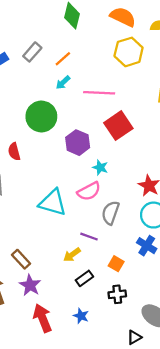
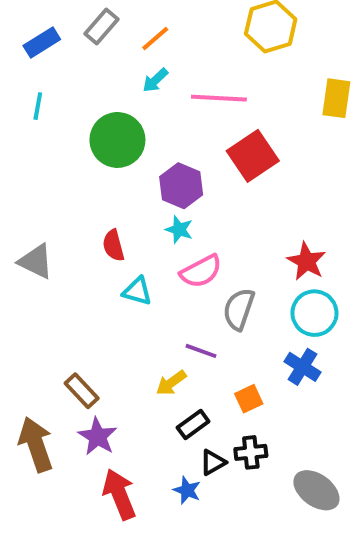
red semicircle: (14, 152) -> (113, 245), moved
cyan star: (100, 167) -> (179, 230), moved
cyan triangle: (53, 203) -> (137, 291), size x0.6
orange square: (116, 264) -> (249, 399), turned 35
black triangle: (134, 337) -> (213, 462), moved

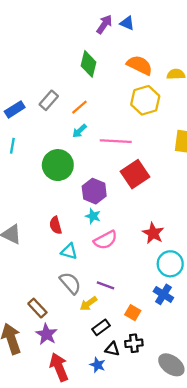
red star: (307, 261) -> (153, 233), moved
gray semicircle: (239, 309) -> (70, 283), moved, turned 120
orange square: (249, 399) -> (133, 313), turned -35
black triangle: (213, 462) -> (112, 349), turned 42

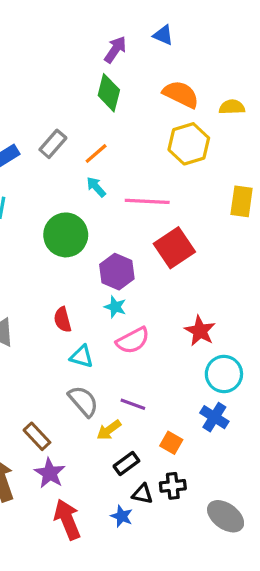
purple arrow: (104, 24) -> (115, 50), moved
cyan arrow: (79, 131) -> (96, 187), turned 91

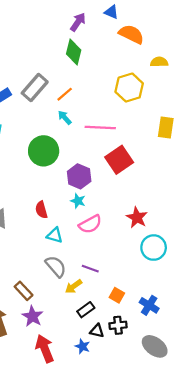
orange semicircle: (181, 94) -> (131, 34), moved
gray rectangle: (53, 144) -> (35, 88), size x1.4
blue cross: (214, 417) -> (149, 305), moved

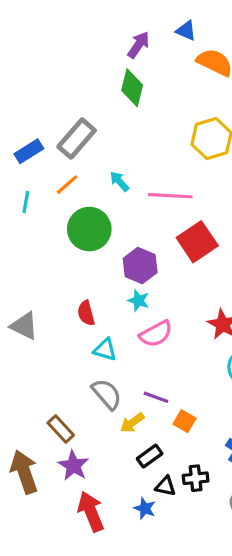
orange line: (65, 94) -> (67, 185), moved
orange square: (117, 295) -> (185, 421), moved

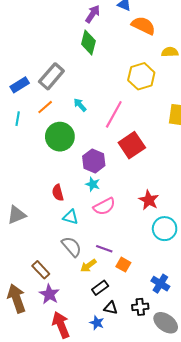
pink line: (170, 196) -> (114, 114), turned -64
gray triangle: (24, 326) -> (17, 215), moved, turned -48
black cross: (196, 478) -> (140, 307), moved

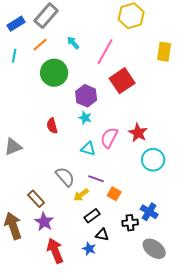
pink semicircle: (104, 206) -> (109, 138), moved, turned 145
cyan triangle: (70, 217) -> (88, 149), moved
black cross: (140, 307) -> (130, 223), moved

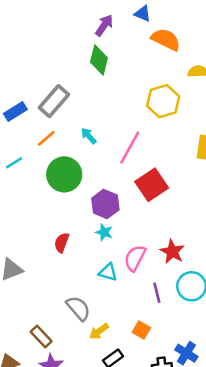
cyan line: (14, 56) -> (14, 163), moved, turned 48
red semicircle: (52, 126) -> (62, 243), turned 35
purple line: (96, 179) -> (157, 293), moved, turned 56

